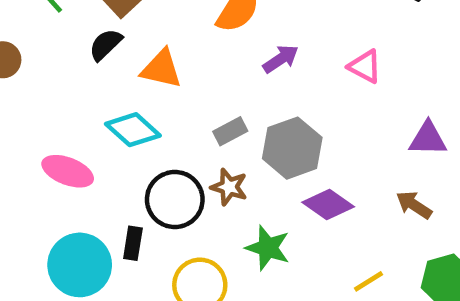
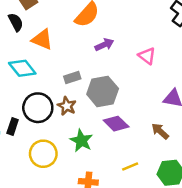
black semicircle: (105, 45) -> (16, 22), turned 96

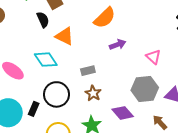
gray hexagon: (103, 91) -> (145, 89), moved
brown star: (67, 106) -> (93, 93), moved

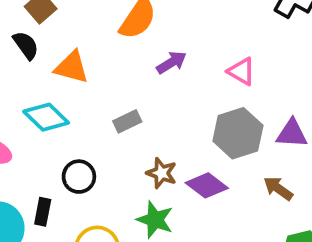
brown star: (93, 93) -> (162, 173), moved
black circle: (56, 94) -> (79, 177), size x0.7

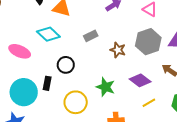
brown star: (162, 173) -> (118, 50), moved
purple diamond: (207, 185) -> (140, 80), moved

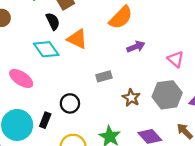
cyan diamond: (48, 34) -> (46, 49), moved

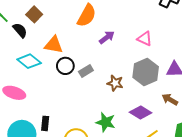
black semicircle: (53, 21) -> (20, 30), moved
black circle: (70, 103) -> (65, 66), moved

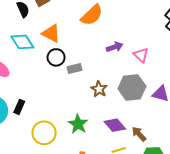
purple arrow: (107, 37) -> (115, 47), moved
brown arrow: (170, 99) -> (139, 134), moved

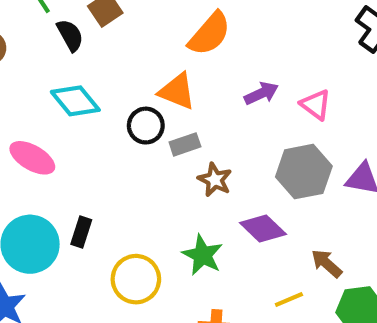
orange triangle: (51, 33) -> (177, 91), moved
brown star: (99, 89) -> (215, 180), moved
purple diamond: (115, 125) -> (263, 229), moved

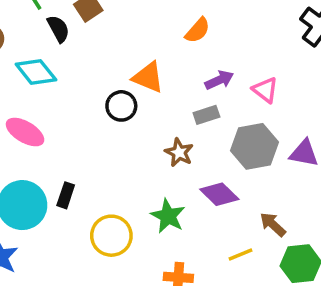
orange semicircle: (210, 34) -> (197, 30), moved, size x0.7
cyan diamond: (75, 101) -> (36, 72), moved
gray rectangle: (185, 144) -> (206, 115), moved

